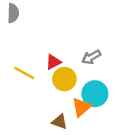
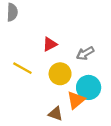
red triangle: (53, 62) -> (50, 44), moved

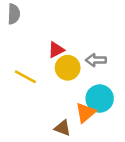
gray arrow: (85, 53) -> (96, 60), turned 30
yellow circle: (60, 74) -> (68, 68), moved

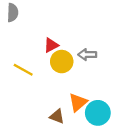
cyan circle: (100, 99) -> (98, 113), moved

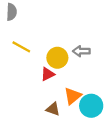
red triangle: (51, 45) -> (48, 74), moved
yellow line: (23, 70) -> (21, 47), moved

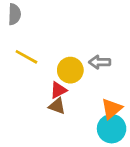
orange triangle: (73, 96) -> (112, 109), moved
brown triangle: (53, 109) -> (57, 106), moved

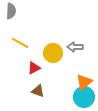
red triangle: (58, 90) -> (34, 68), moved
brown triangle: (57, 106) -> (38, 91), moved

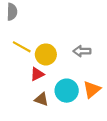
yellow circle: (53, 53) -> (46, 54), moved
cyan circle: (84, 97) -> (67, 91), moved

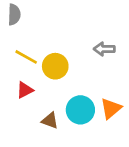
gray arrow: (82, 51) -> (104, 49), moved
red triangle: (37, 74) -> (25, 90), moved

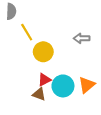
yellow line: (26, 57) -> (27, 32), moved, turned 30
red triangle: (25, 90) -> (44, 80), moved

